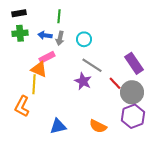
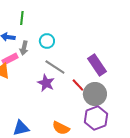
gray arrow: (60, 38) -> (24, 48), moved

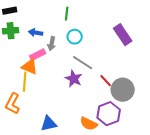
green line: (22, 18) -> (67, 14), moved
purple rectangle: (97, 65) -> (123, 35), moved
purple hexagon: (96, 118) -> (109, 114), moved

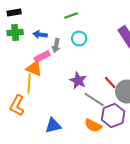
green line: (67, 14) -> (71, 16), turned 64
gray line: (83, 63) -> (94, 100), moved

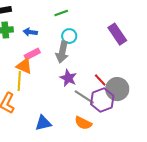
gray arrow: (56, 46) -> (62, 52), moved, size x1.5
purple hexagon: (113, 116) -> (102, 100), moved

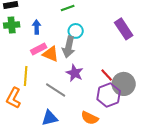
blue arrow: (30, 32) -> (37, 27), turned 80
orange triangle: (24, 66) -> (51, 54), moved
gray line: (84, 97) -> (56, 90), moved

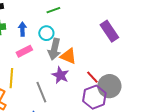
cyan circle: (76, 31) -> (46, 33), moved
orange triangle: (51, 54) -> (68, 56), moved
gray line: (56, 90) -> (41, 92), turned 35

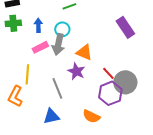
gray arrow: (54, 49) -> (58, 44), moved

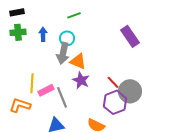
pink rectangle: (40, 47) -> (46, 90), moved
orange triangle: (84, 52) -> (78, 61), moved
orange L-shape: (15, 96) -> (20, 105), turned 80

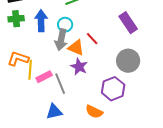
blue arrow: (43, 34) -> (41, 21), size x1.5
red line: (113, 82) -> (92, 39), moved
gray circle: (130, 91) -> (128, 61), moved
orange L-shape: (20, 105) -> (18, 59), moved

